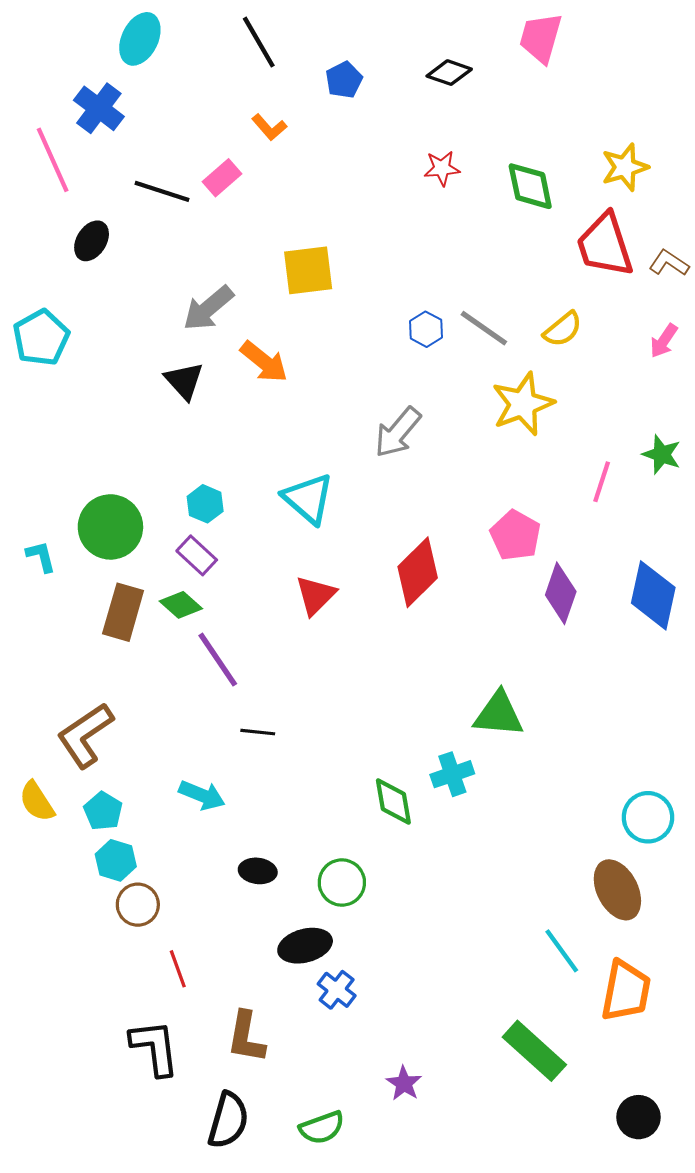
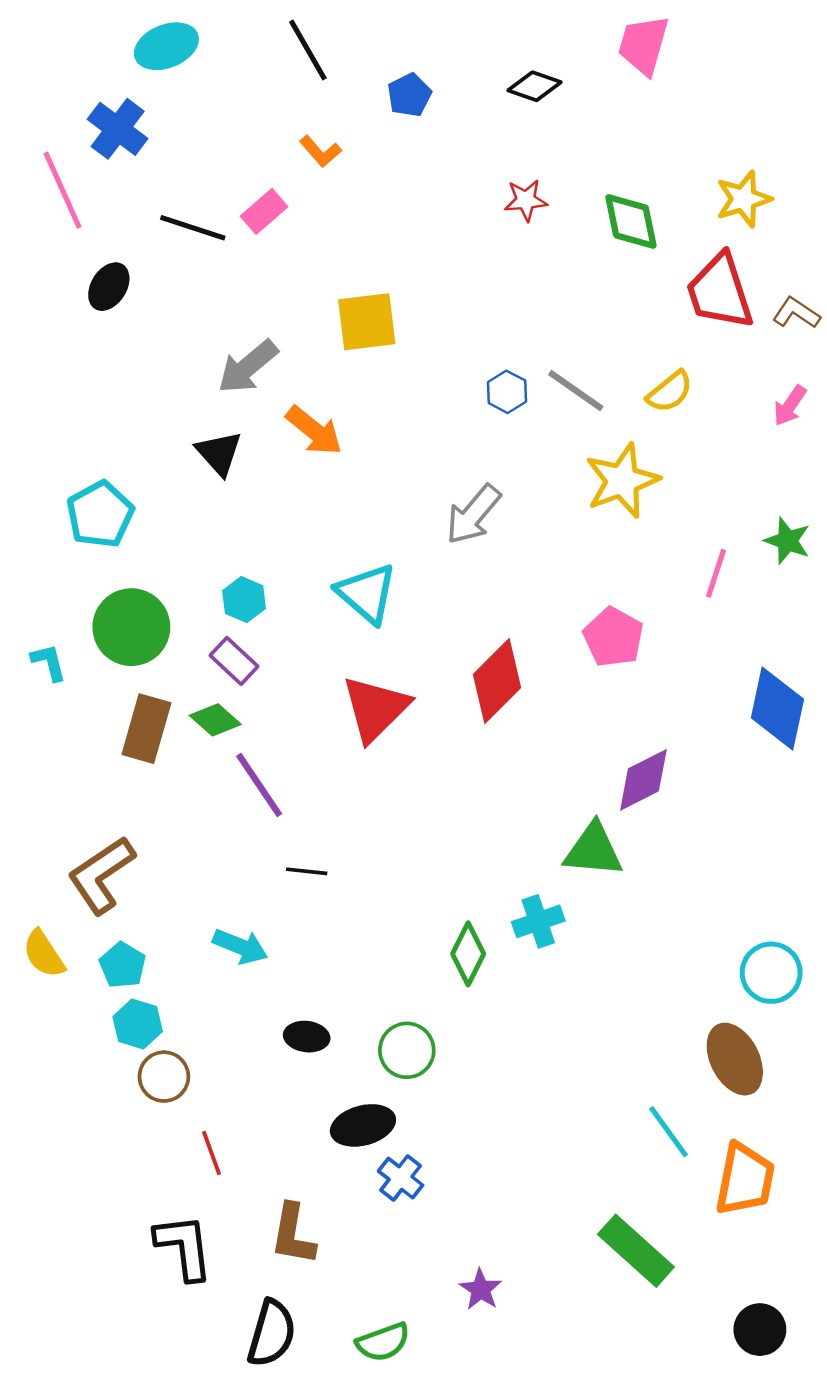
cyan ellipse: (140, 39) -> (166, 46), turned 42
cyan pentagon: (41, 338) -> (100, 514), moved
purple diamond: (561, 593) -> (643, 780), moved, turned 44
red triangle: (316, 595) -> (376, 709), size x1.4
green diamond: (393, 802) -> (468, 954), turned 36

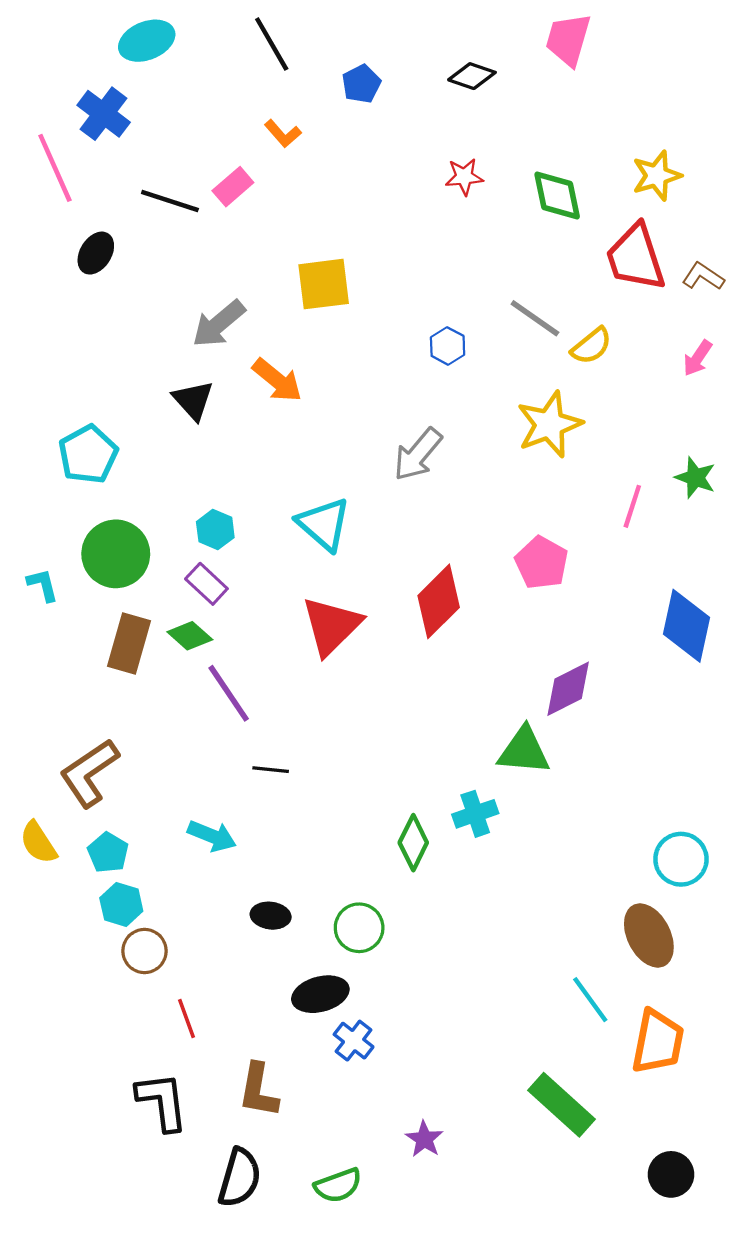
gray line: (576, 391) -> (535, 318), moved

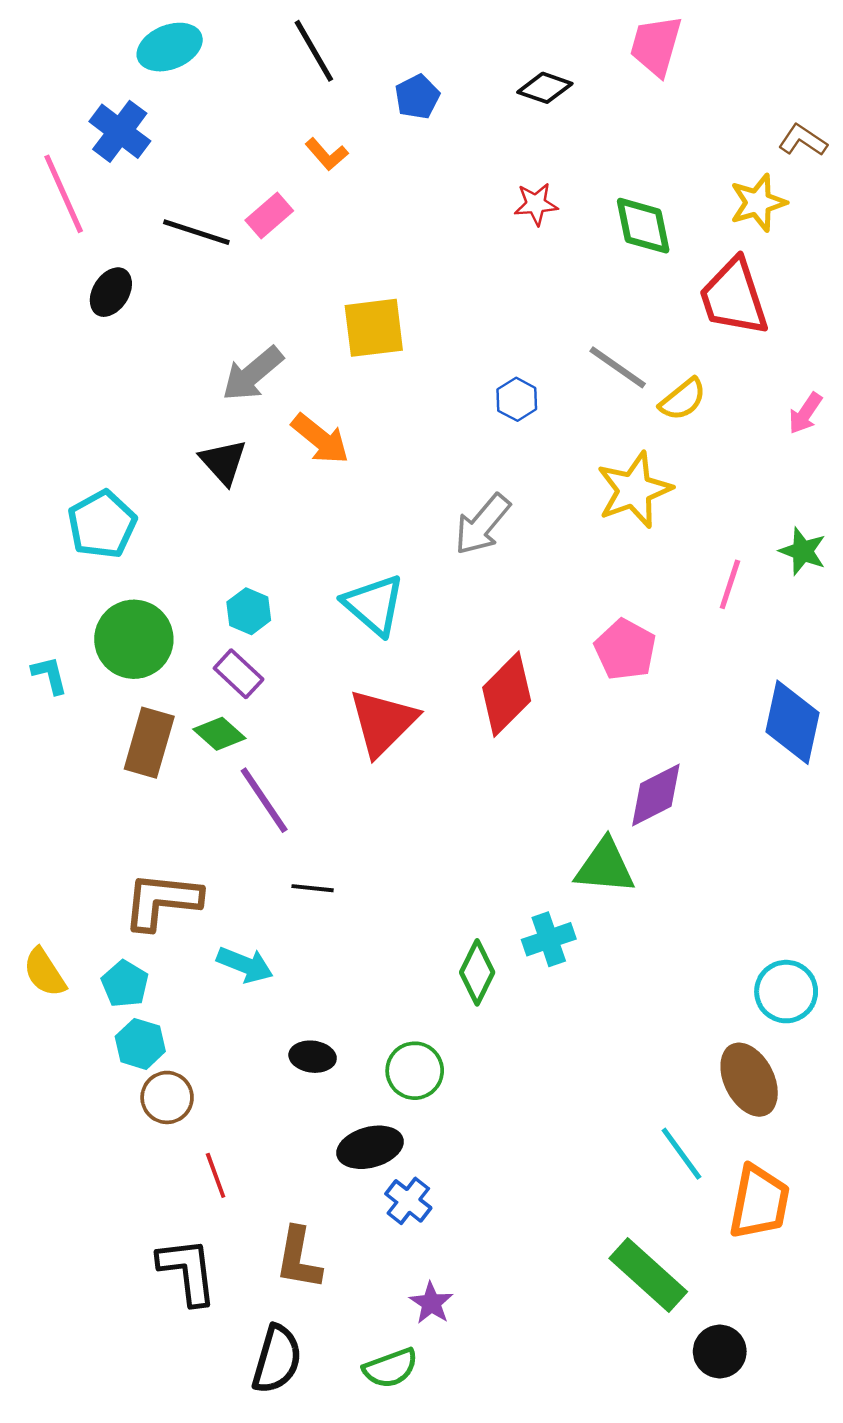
brown L-shape: (703, 276) -> (803, 140), moved
brown L-shape: (89, 773) -> (162, 901), moved, turned 40
purple star: (424, 1139) -> (431, 1303), moved
black circle: (671, 1174) -> (720, 1351), moved

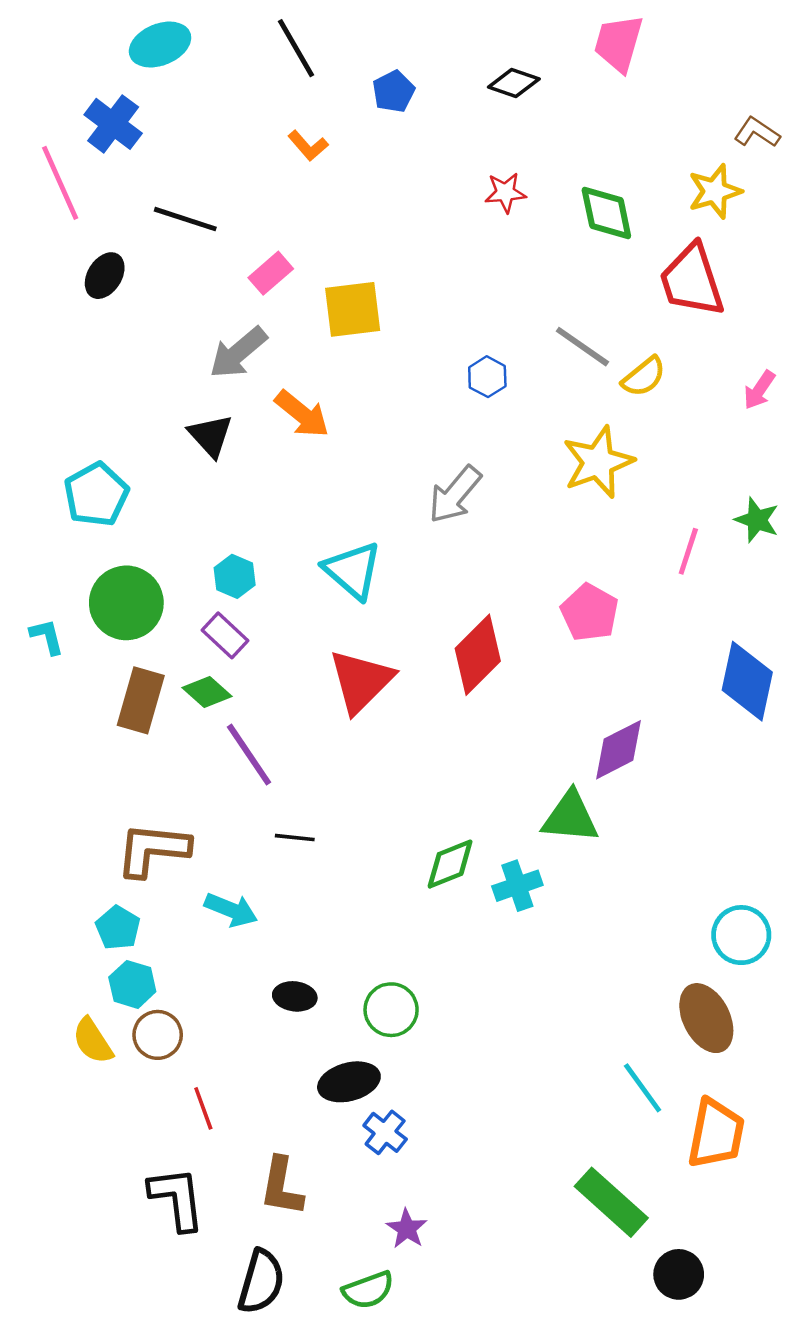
pink rectangle: (269, 216) -> (271, 273), moved
yellow semicircle: (45, 972) -> (93, 1041), moved
green diamond: (477, 972) -> (450, 864), moved, turned 42

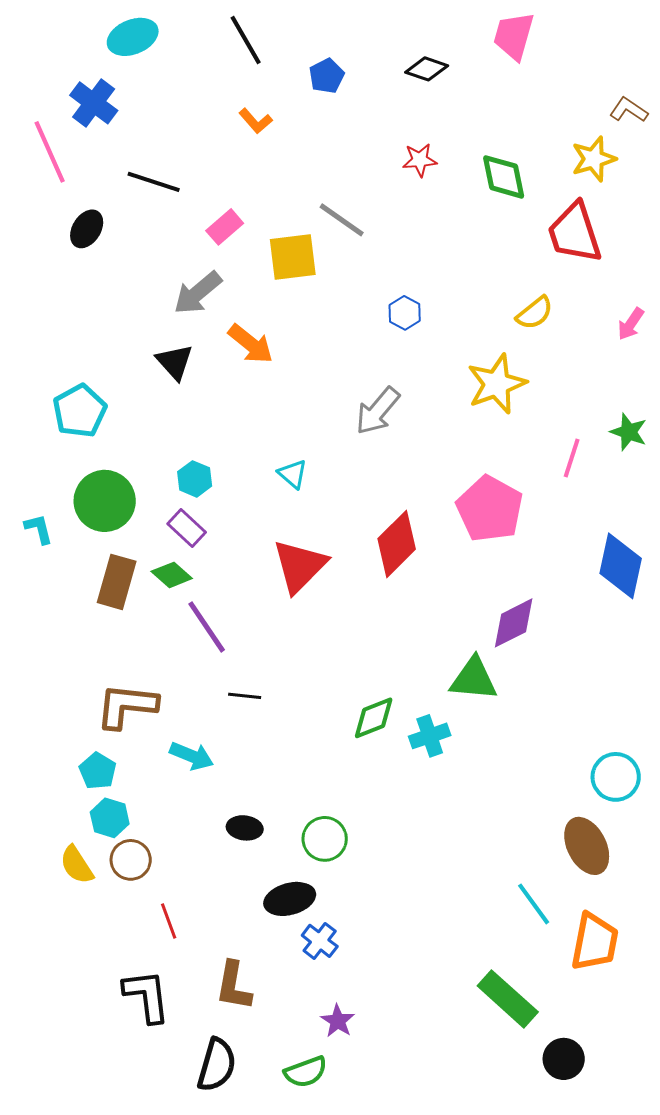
gray line: (582, 347) -> (342, 220), moved
cyan triangle: (353, 570) -> (293, 474), size x0.6
pink pentagon: (590, 613) -> (490, 509), size x1.4

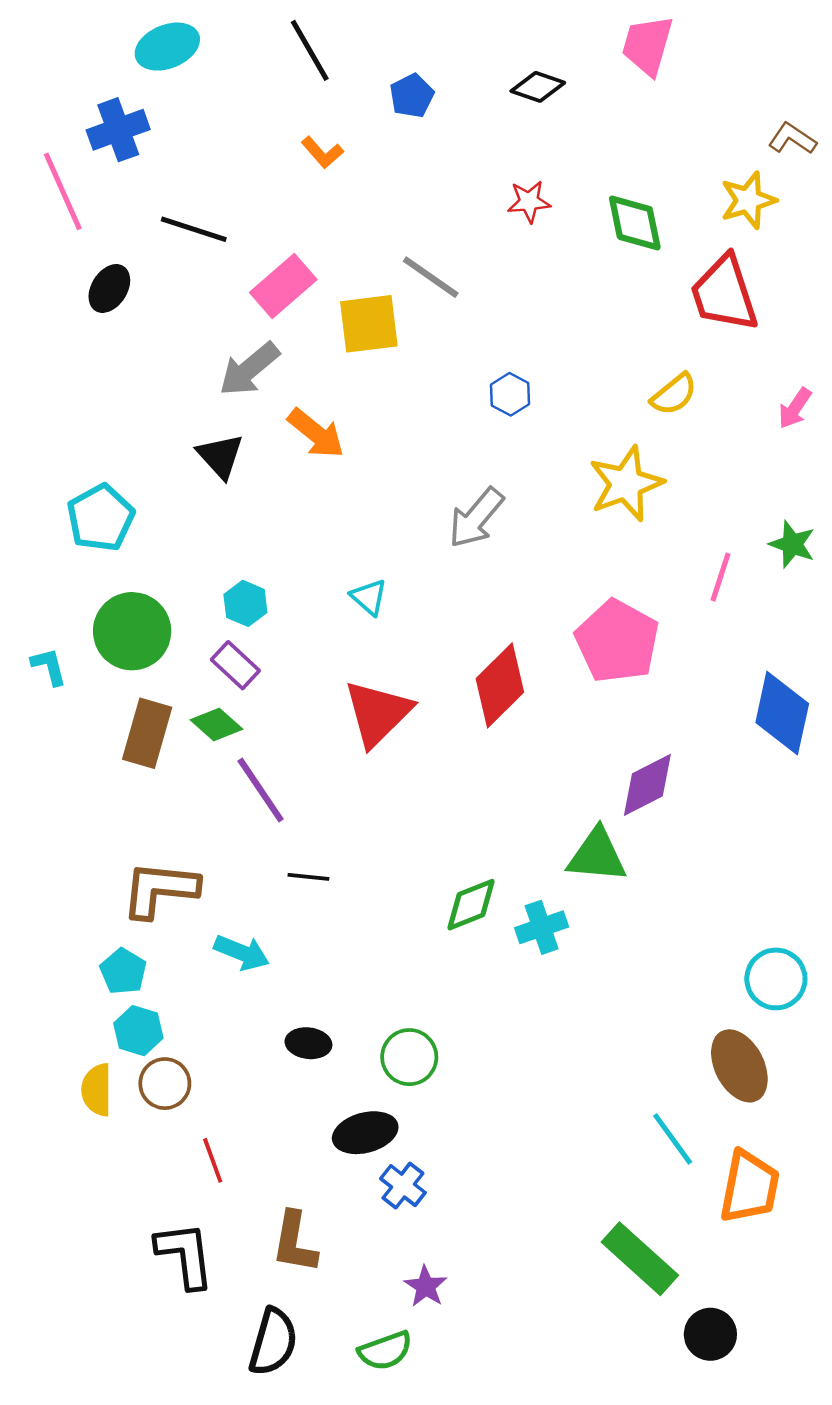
blue cross: (94, 103) -> (118, 130), turned 33
pink rectangle: (225, 227) -> (283, 286), size x1.4
yellow semicircle: (77, 865) -> (97, 1090), turned 33

